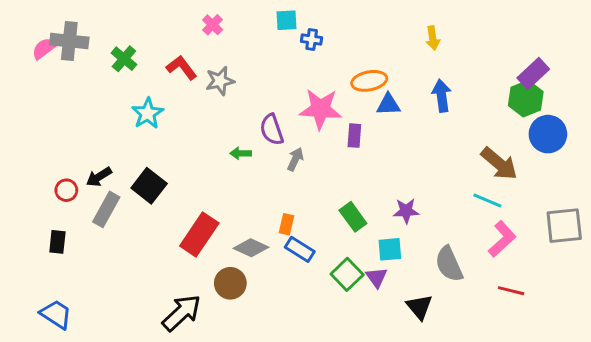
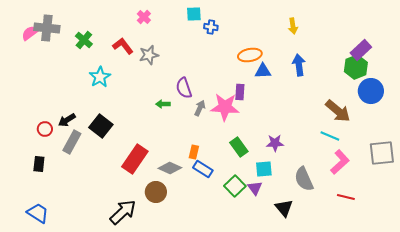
pink star: (320, 109) -> (225, 107), moved

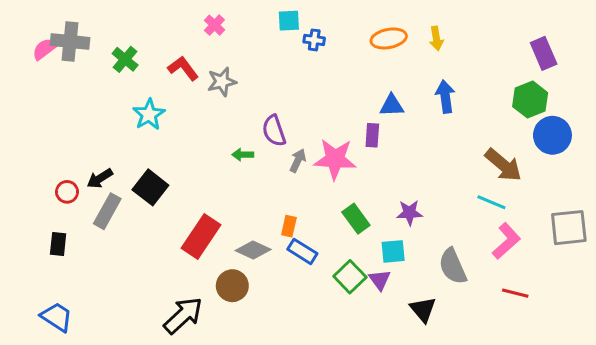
purple rectangle: (361, 50) -> (544, 53), moved, turned -70
orange ellipse: (250, 55) -> (389, 38), moved
purple rectangle: (240, 92) -> (372, 135), moved

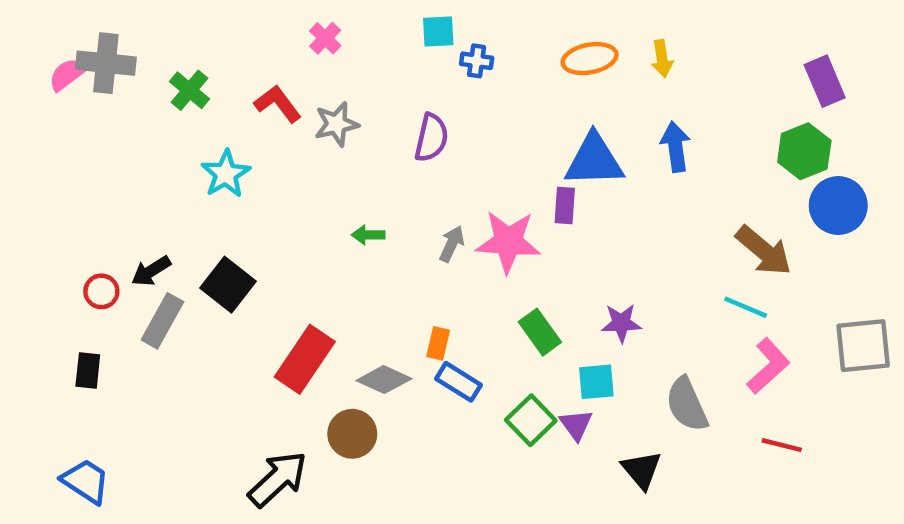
blue triangle: (392, 105) -> (594, 160), size x1.6
purple semicircle: (274, 131) -> (431, 138), moved, turned -148

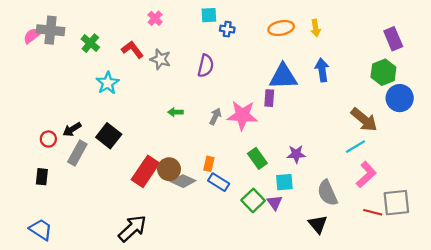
gray star: (336, 124) -> (160, 59), turned 30
cyan line: (746, 307) -> (355, 147), turned -54
gray square: (863, 346) -> (396, 203), moved
brown circle: (352, 434) -> (169, 169), moved
black triangle: (642, 470) -> (318, 224), moved

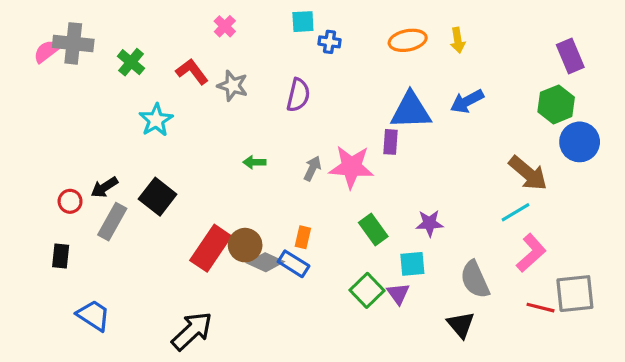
blue arrow: (322, 70) -> (467, 101), turned -110
blue rectangle: (219, 182) -> (294, 264), moved
blue trapezoid: (41, 230) -> (93, 315), moved

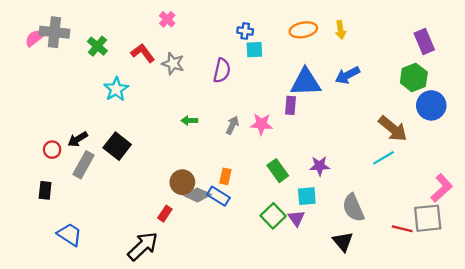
cyan square: (303, 22) -> (254, 50), moved
pink star: (351, 167) -> (261, 124), size x0.7
red rectangle: (211, 248) -> (165, 214), moved, size x0.5
pink L-shape: (531, 253) -> (442, 188), moved

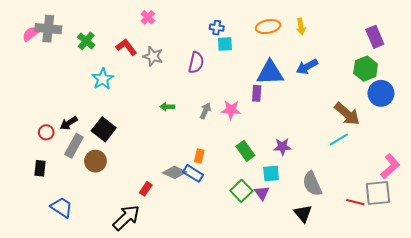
brown circle: (182, 182) -> (95, 161), moved

